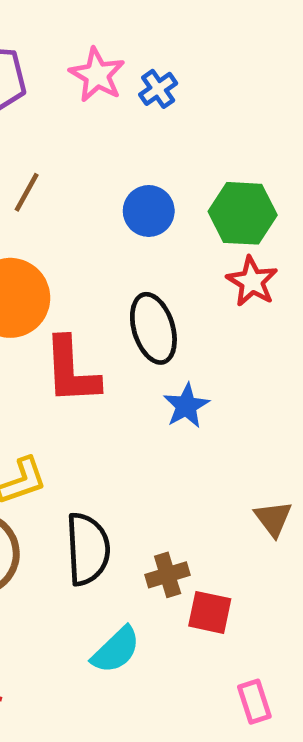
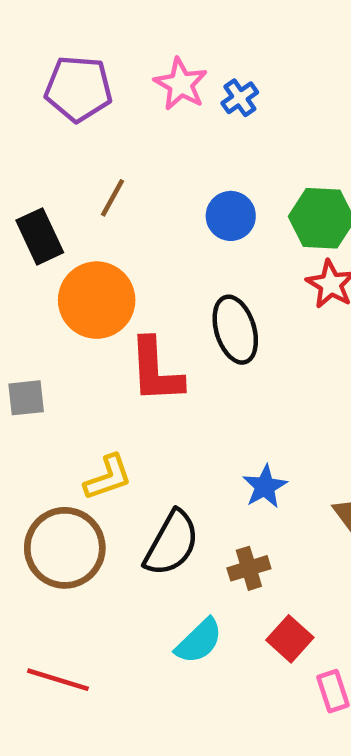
blue star: (186, 406) -> (265, 486), moved
black semicircle: (88, 549) -> (172, 543), turned 32
red square: (210, 612) -> (290, 639), moved, turned 30

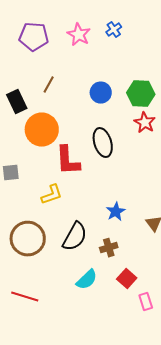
blue cross: (240, 98) -> (114, 30), moved
yellow L-shape: (108, 477) -> (52, 195), moved

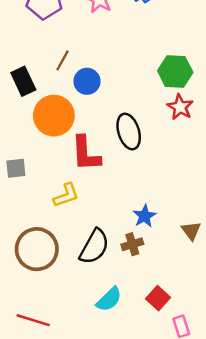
blue circle: (101, 93) -> (87, 81), moved
brown cross: (109, 248) -> (132, 244), moved

